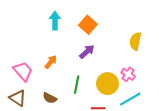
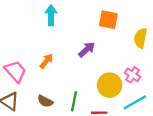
orange square: (88, 25) -> (108, 20), moved, turned -30
green line: (77, 85) -> (74, 101), moved

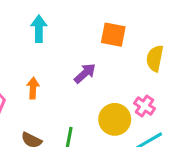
orange arrow: (46, 61) -> (33, 88), turned -35

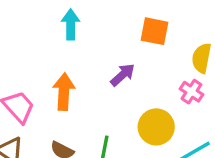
orange arrow: (33, 88) -> (64, 92), size x1.5
pink cross: (144, 106) -> (191, 92), moved

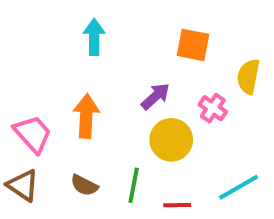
pink cross: (191, 92) -> (213, 108), moved
yellow circle: (156, 127) -> (171, 140), moved

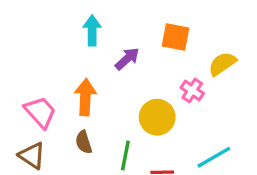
yellow semicircle: (248, 77) -> (222, 64), turned 44
purple arrow: (155, 96) -> (127, 59), moved
brown semicircle: (84, 185) -> (84, 142), moved, turned 45

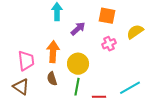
pink cross: (192, 90) -> (109, 44), moved, turned 32
pink trapezoid: (40, 112) -> (26, 61), turned 35
yellow circle: (157, 117) -> (78, 64), moved

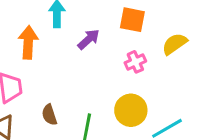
orange arrow: (53, 52) -> (28, 42), moved
yellow circle: (78, 64) -> (131, 110), moved

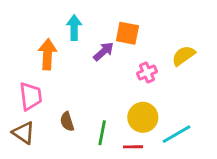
orange square: (132, 20) -> (127, 33), moved

